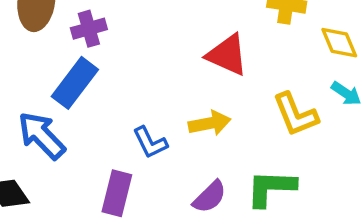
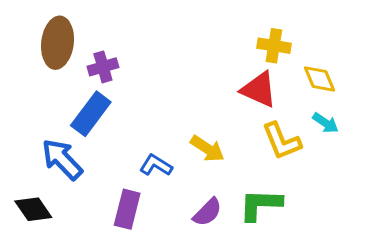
red triangle: (227, 55) -> (259, 90), moved
yellow arrow: (210, 123) -> (207, 149), turned 44
blue L-shape: (150, 143) -> (156, 165), turned 148

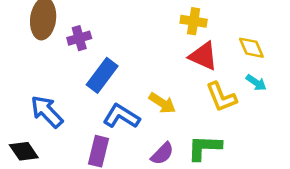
yellow cross: (274, 46) -> (194, 21), moved
blue rectangle: (91, 114) -> (102, 75), moved
blue L-shape: (156, 165) -> (121, 116), size x1.4

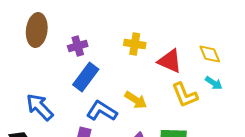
yellow cross: (194, 21) -> (135, 44), moved
purple cross: (79, 38) -> (78, 46), moved

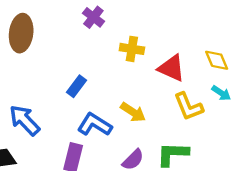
purple cross: (78, 46) -> (93, 17), moved, turned -36
blue rectangle: (86, 77) -> (77, 86), size x0.7

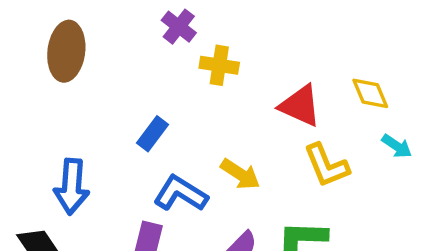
yellow cross: (132, 49) -> (219, 65), moved
cyan arrow: (221, 93) -> (397, 146), moved
blue arrow: (25, 120) -> (72, 187), turned -132

